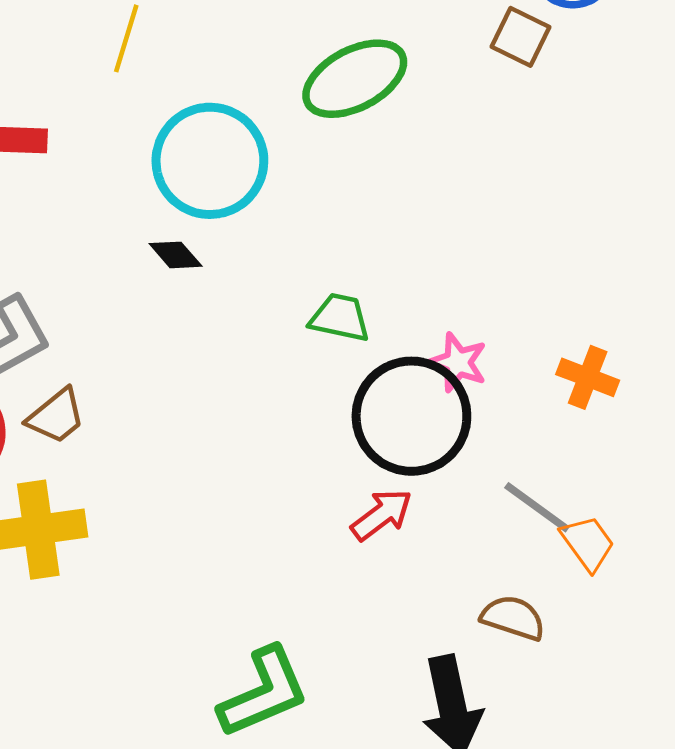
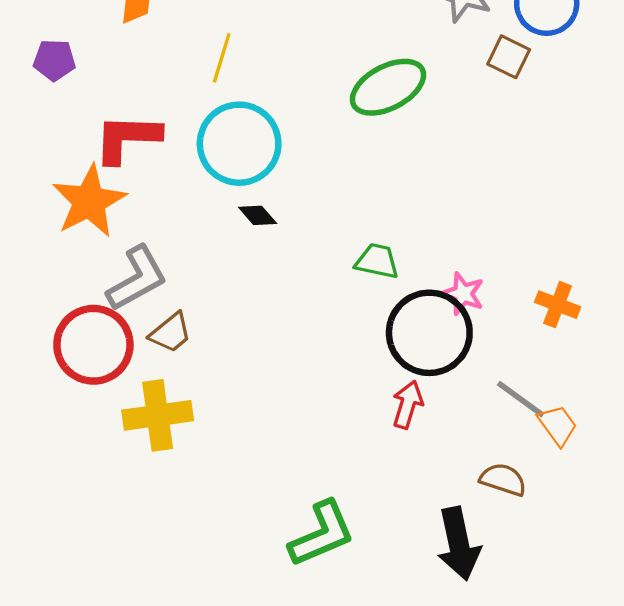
cyan circle: (210, 161) -> (239, 144), moved
red arrow: (382, 515) -> (408, 405), turned -36

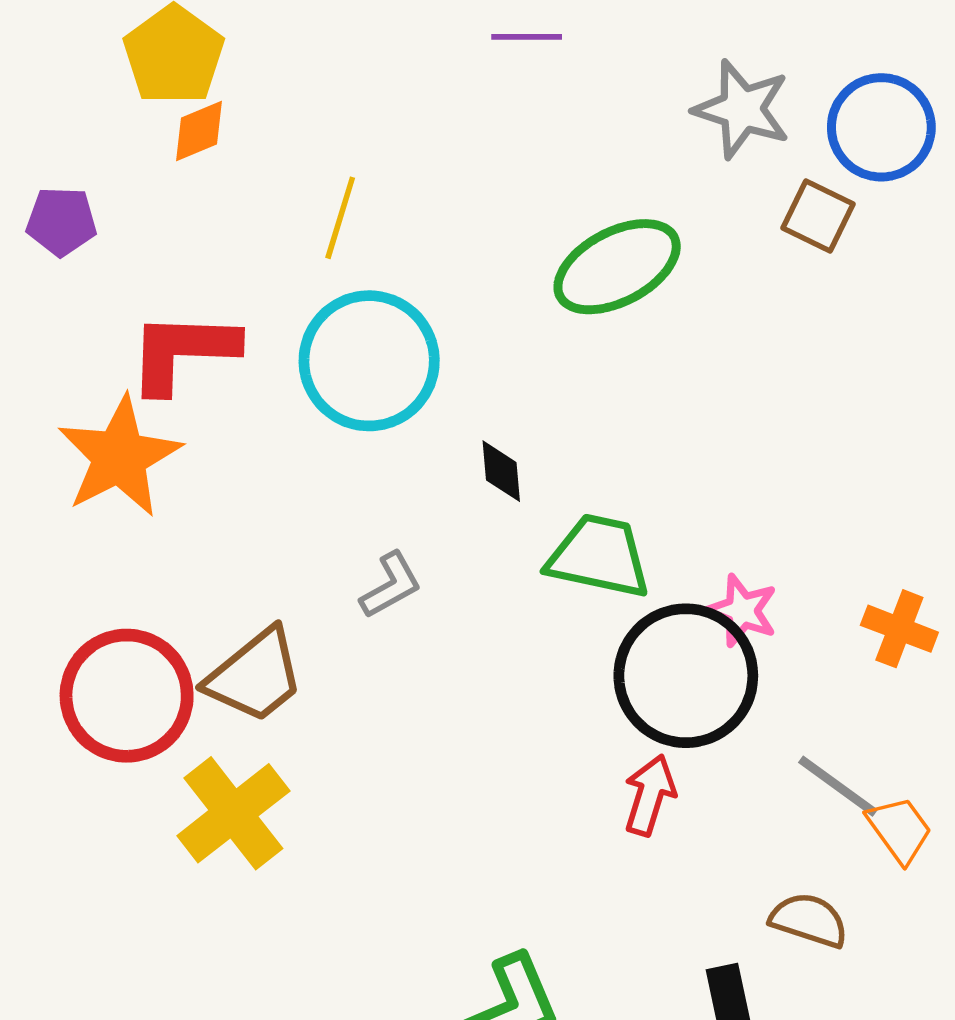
black diamond: (258, 215) -> (501, 471), moved, turned 36
green trapezoid: (377, 261) -> (599, 556), size x1.4
gray L-shape: (137, 278) -> (391, 585), moved, size x0.6
brown trapezoid: (171, 333) -> (255, 676), size x1.4
yellow cross: (158, 415) -> (233, 813), turned -30

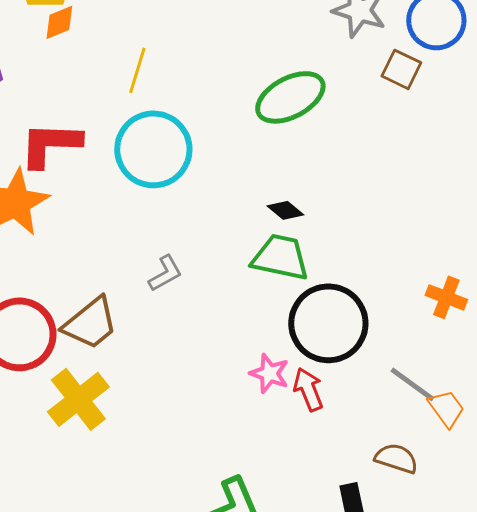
black diamond: (501, 471) -> (285, 210), moved, turned -45
pink star: (742, 611) -> (269, 373), moved
red arrow: (650, 795) -> (308, 389), turned -39

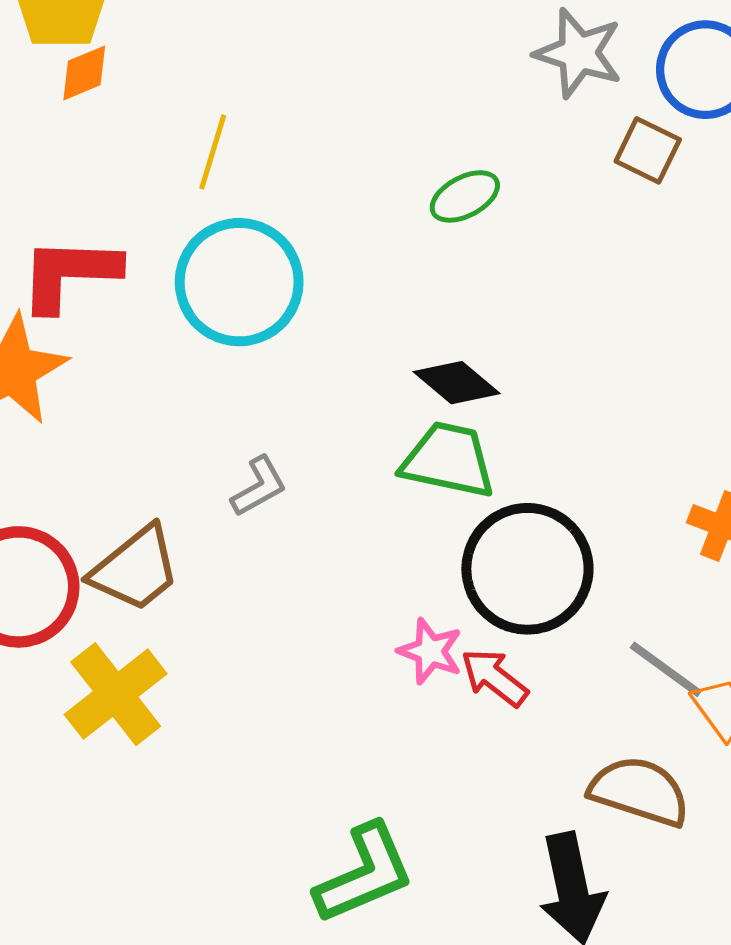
green ellipse: (290, 97) -> (465, 196), size x0.6
black diamond: (285, 210) -> (457, 383), size x1.4
red arrow: (308, 389) -> (494, 678), turned -30
brown semicircle: (396, 458) -> (639, 791), size x1.4

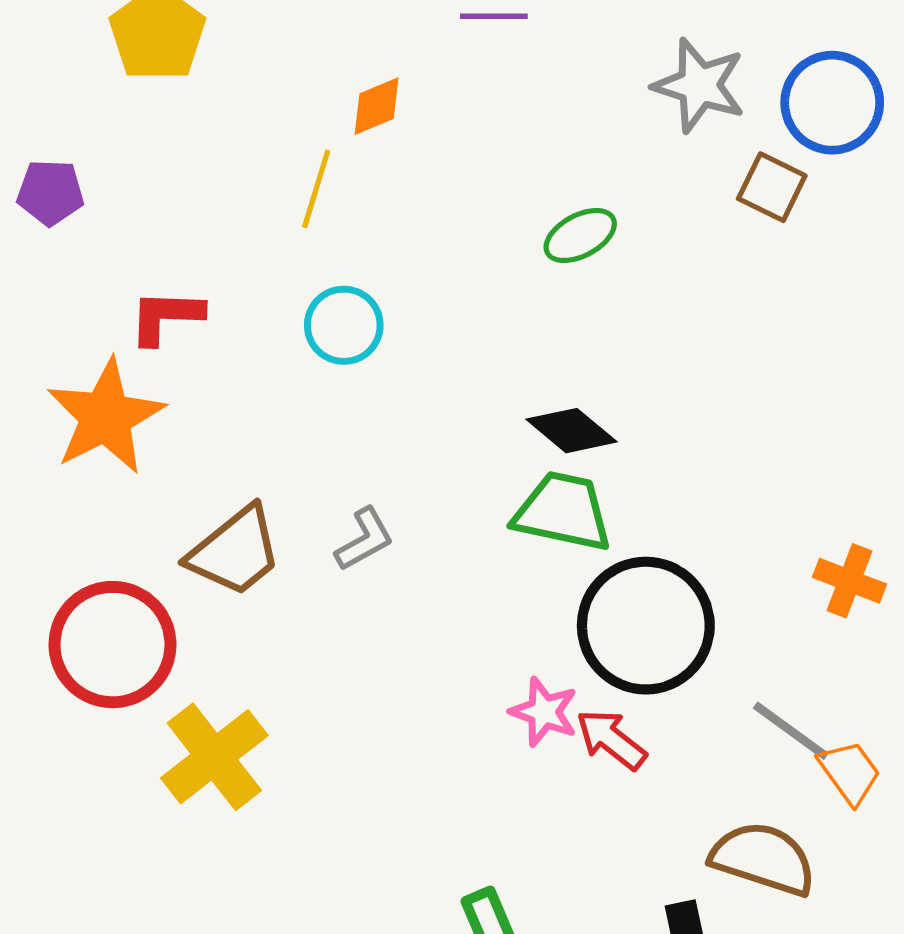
orange diamond: (84, 73) -> (377, 106), moved
red L-shape: (69, 274) -> (166, 317), size x0.7
cyan circle: (239, 282) -> (344, 325), size x0.6
brown trapezoid: (135, 569) -> (235, 551), moved

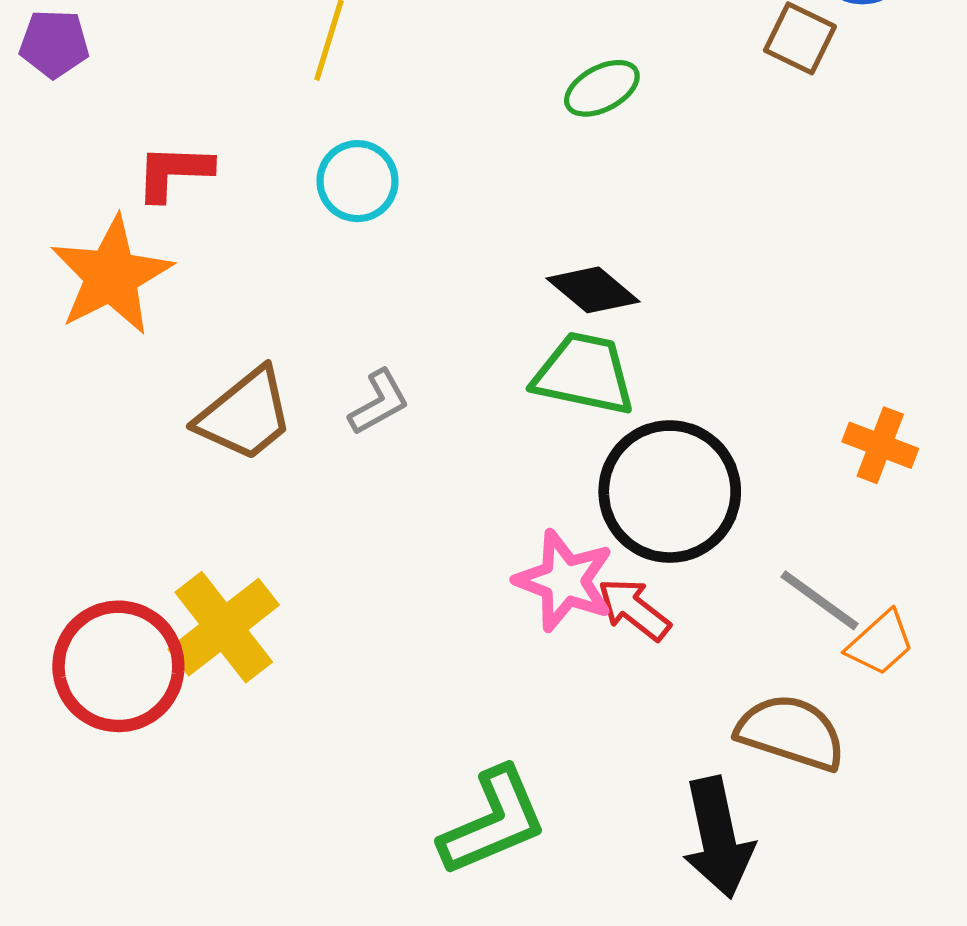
red circle: (112, 645) -> (118, 666), moved
pink star: (544, 712) -> (564, 581), size x1.4
orange trapezoid: (849, 772) -> (880, 643), turned 84

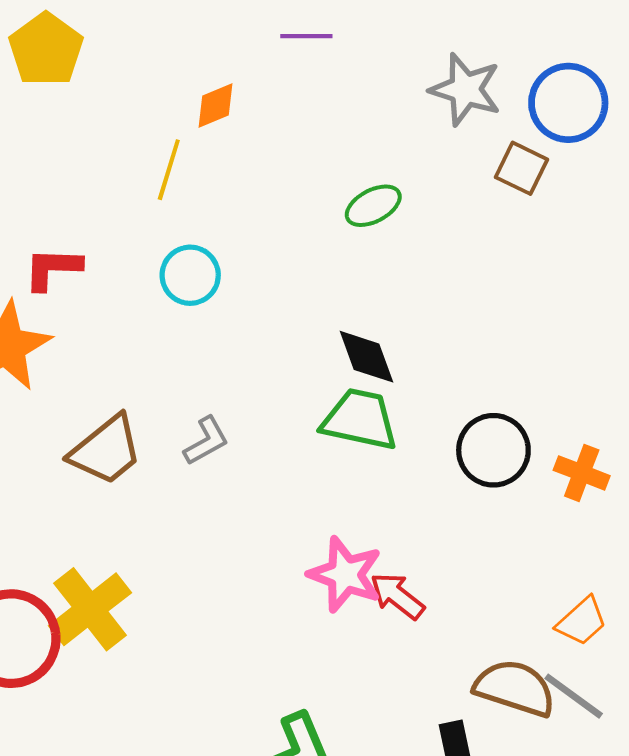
black diamond: (593, 290) -> (367, 357), turned 30
black circle: (670, 492) -> (493, 450), moved, size x0.7
gray line: (820, 600) -> (574, 696), moved

